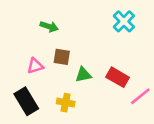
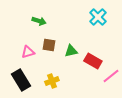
green triangle: (83, 75) -> (71, 51), moved
yellow cross: (66, 103) -> (52, 81), turned -32

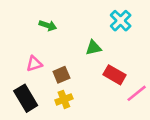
brown square: (49, 45) -> (61, 75), moved, turned -32
green triangle: (71, 51) -> (93, 48), moved

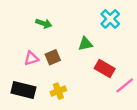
brown square: (61, 75) -> (53, 57), moved
black rectangle: (26, 98) -> (23, 90), turned -45

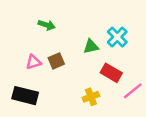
cyan cross: (110, 19) -> (117, 37), moved
yellow cross: (58, 91) -> (91, 97), moved

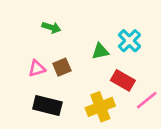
black rectangle: (25, 96) -> (47, 106), moved
yellow cross: (91, 97) -> (100, 107), size x1.5

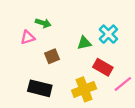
pink triangle: (37, 68) -> (28, 37), moved

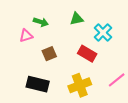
green triangle: (84, 43) -> (77, 19), moved
red rectangle: (103, 67) -> (87, 54), moved

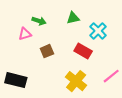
black rectangle: (38, 84) -> (16, 80), moved
yellow cross: (80, 85) -> (76, 81), turned -30

